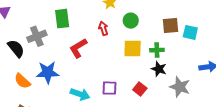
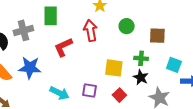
green circle: (131, 21) -> (127, 26), moved
red arrow: (103, 28) -> (90, 31), size x1.5
cyan square: (190, 32) -> (174, 65), moved
yellow square: (133, 49) -> (114, 68), moved

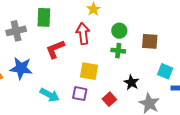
green cross: (141, 58) -> (118, 51), moved
yellow square: (114, 68) -> (89, 71), moved

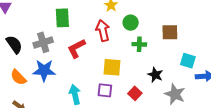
gray cross: (16, 31) -> (43, 42), moved
green circle: (119, 31) -> (131, 23), moved
cyan arrow: (50, 95) -> (75, 94), turned -126

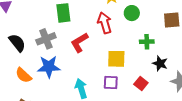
green cross: (139, 44) -> (147, 42), moved

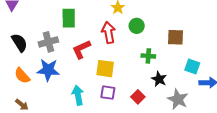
yellow square: (116, 59) -> (105, 69), moved

